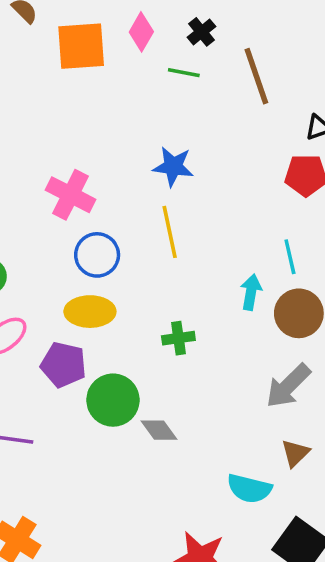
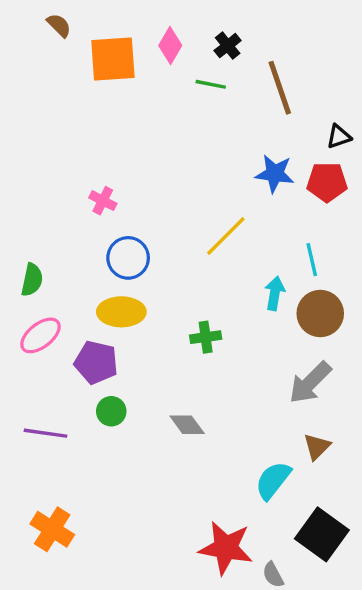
blue star: (173, 166) -> (275, 174), moved
pink cross: (71, 195) -> (103, 201), size x0.6
yellow line: (170, 232) -> (226, 236), moved, turned 57
green circle: (113, 400) -> (111, 411), moved, size x0.6
cyan semicircle: (249, 489) -> (273, 480), turned 114

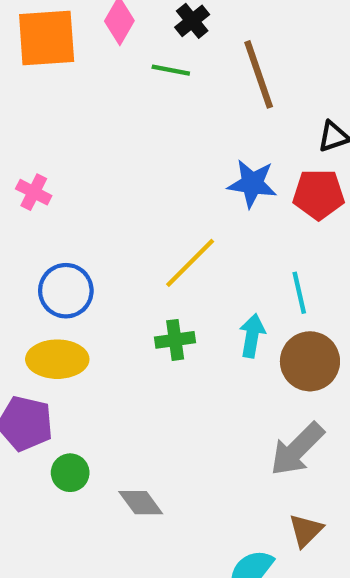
pink cross: (103, 201) -> (34, 192), moved
green cross: (206, 337) -> (175, 340), moved
green circle: (111, 411) -> (70, 473), moved

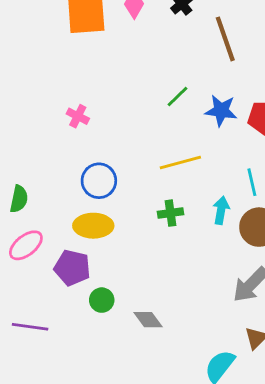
green line: (171, 70) -> (178, 97), moved, turned -55
yellow line: (190, 263) -> (180, 162), turned 30

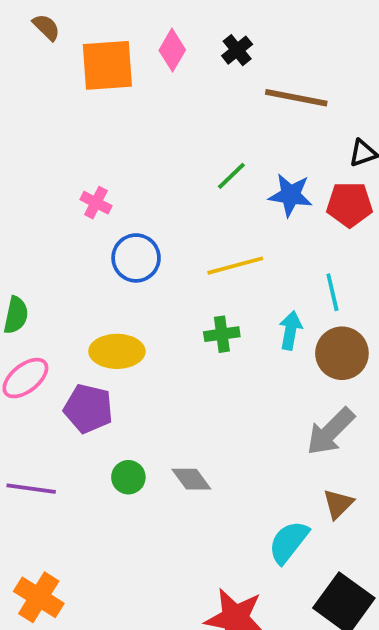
brown line: (225, 39) -> (296, 98), turned -60
blue circle: (99, 181) -> (136, 258), moved
green circle: (102, 300) -> (128, 477), moved

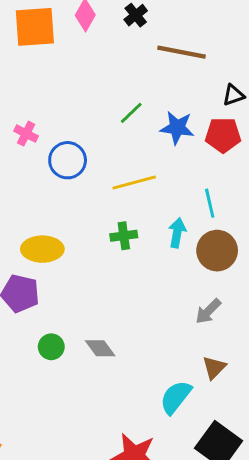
blue circle: (136, 258) -> (68, 160), moved
gray arrow: (331, 431) -> (208, 311), size x0.7

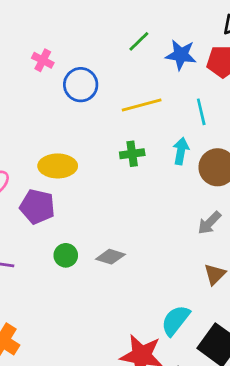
cyan line: (210, 203) -> (201, 112), moved
gray diamond: (100, 348) -> (110, 257), turned -36
cyan semicircle: (176, 397) -> (175, 320), moved

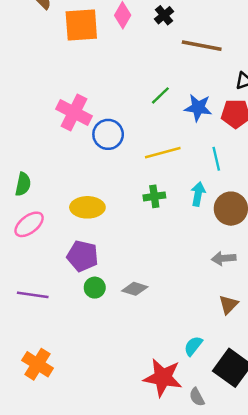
pink cross: (43, 60) -> (74, 112), size x1.8
purple pentagon: (37, 207) -> (83, 256), moved
gray arrow: (209, 223) -> (224, 258), turned 40
cyan semicircle: (175, 320) -> (193, 346), size x0.7

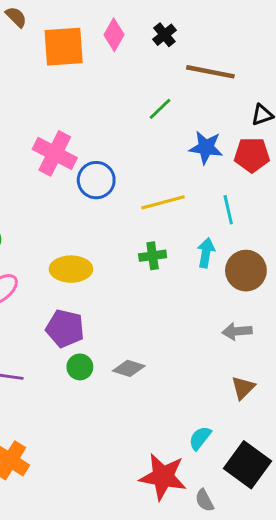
green line: (160, 95) -> (160, 109), moved

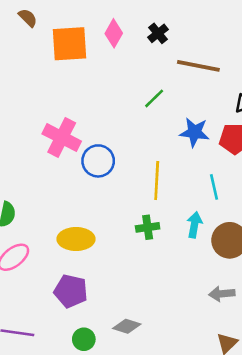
yellow line: (163, 202) -> (157, 180), turned -72
green circle: (80, 367) -> (84, 339), moved

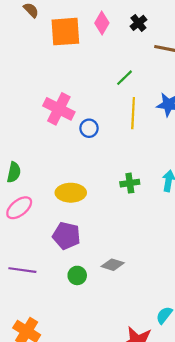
green line: (154, 98) -> (124, 78), moved
blue circle: (98, 161) -> (89, 128), size x0.7
yellow line: (157, 180) -> (133, 113), moved

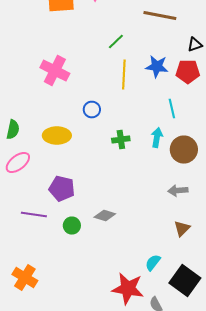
blue circle: (89, 128) -> (92, 110), moved
yellow ellipse: (71, 193) -> (57, 136), moved
purple line: (22, 270) -> (34, 214), moved

